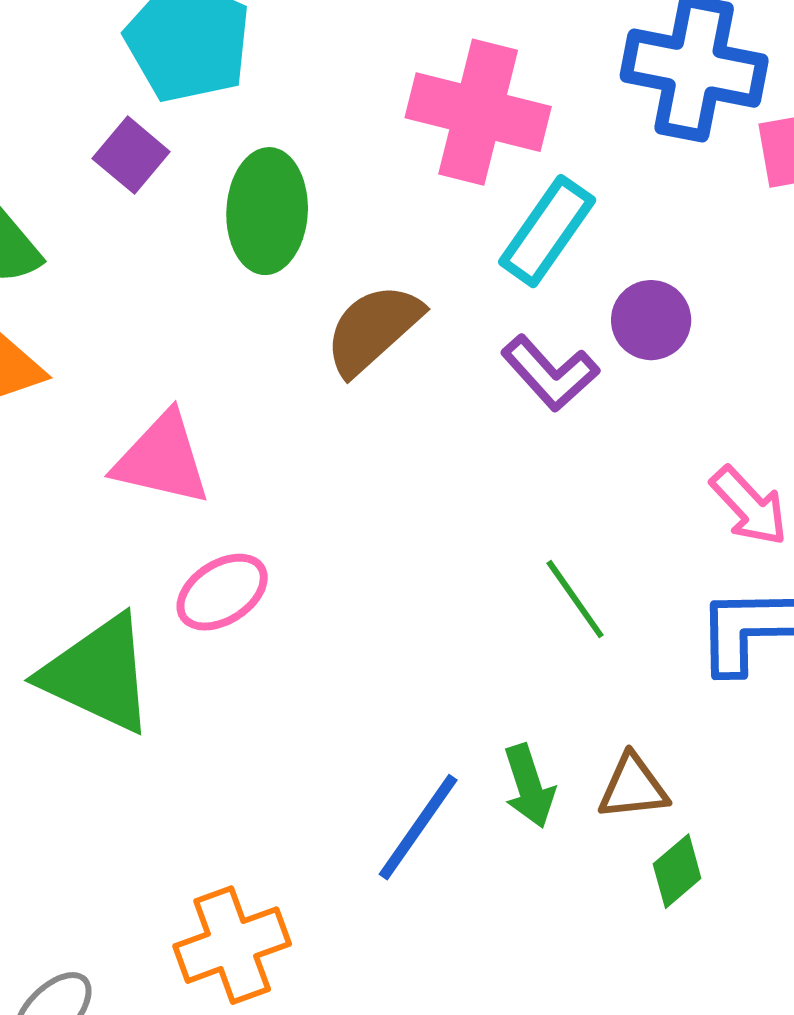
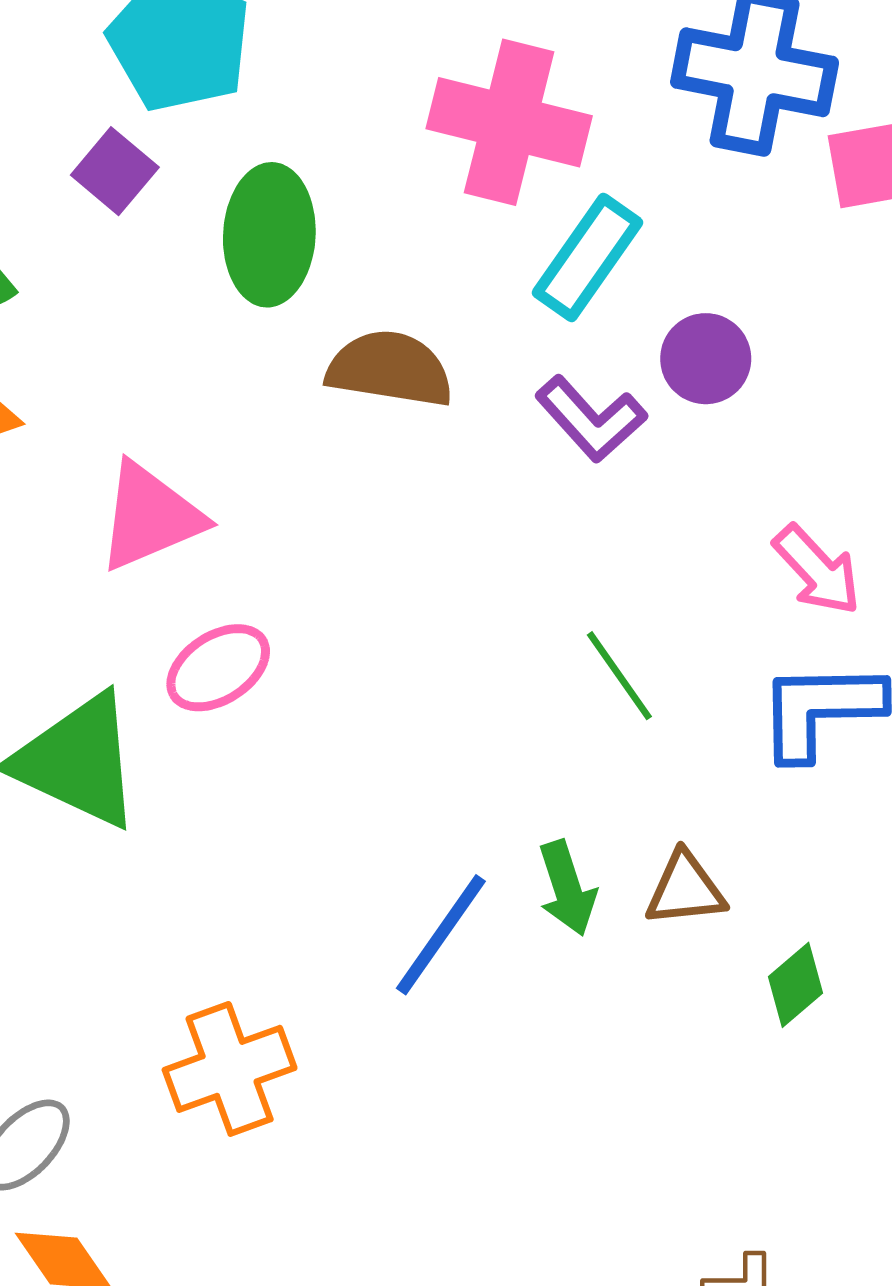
brown semicircle: (373, 329) -> (390, 369), turned 51
pink triangle: (162, 459) -> (150, 517), turned -36
green diamond: (677, 871) -> (795, 985), moved

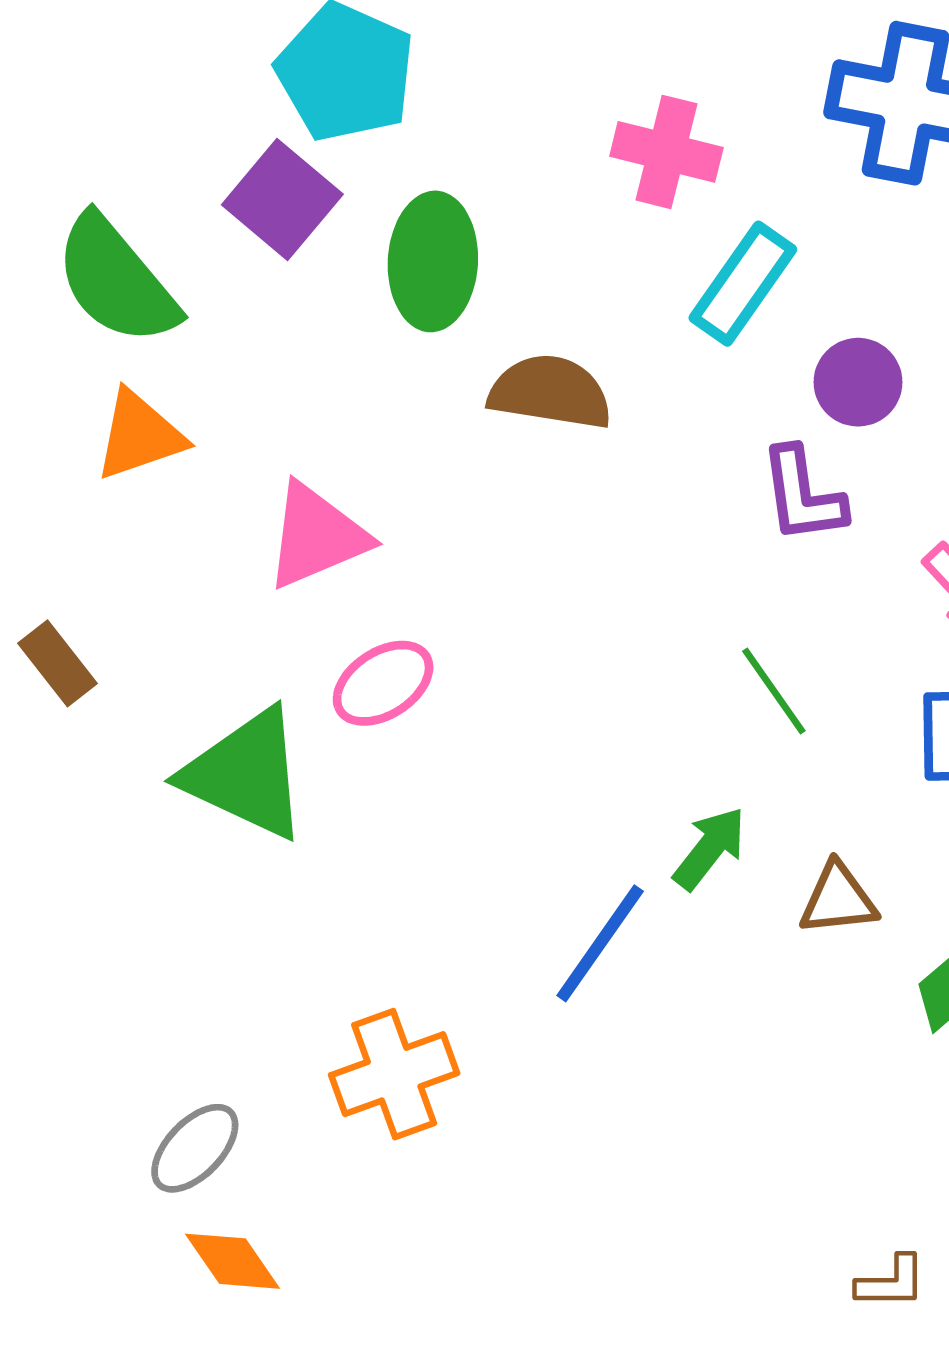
pink cross: (509, 122) -> (666, 152), size x0.7
purple square: (115, 171) -> (282, 199), size x1.4
purple L-shape: (591, 419) -> (803, 495), moved, turned 34
green arrow: (567, 888) -> (710, 848), moved, turned -124

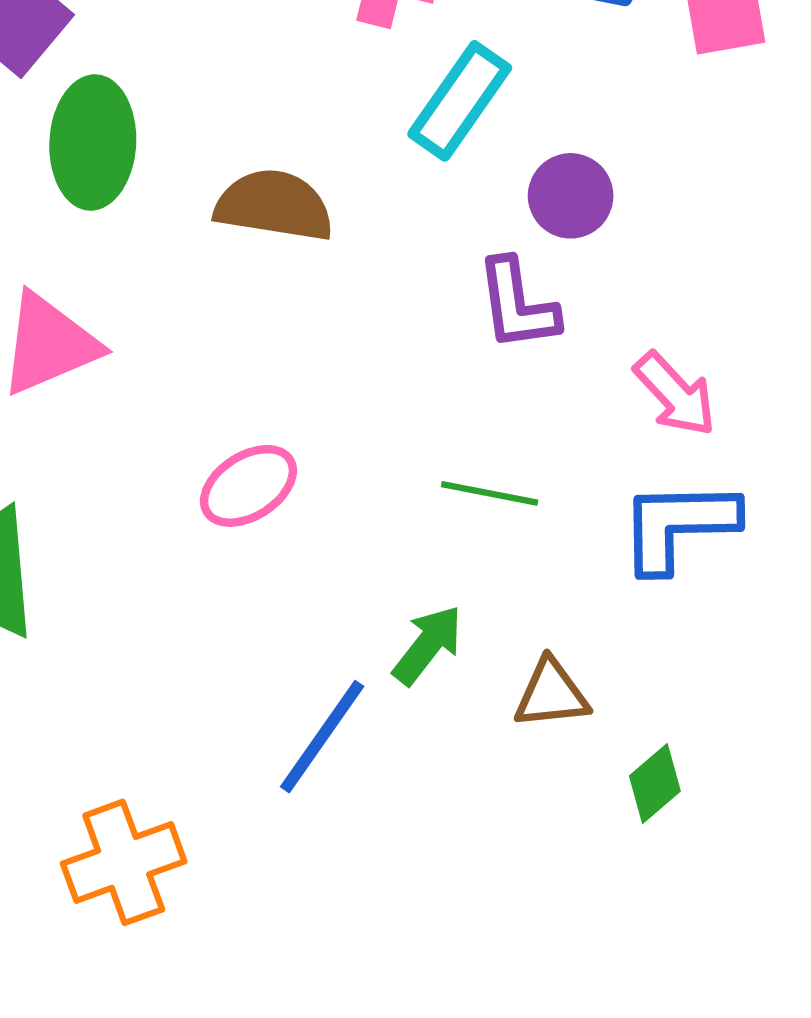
green ellipse: (433, 261) -> (93, 143), moved
pink ellipse: (383, 683) -> (248, 486), moved
green line: (774, 691) -> (490, 493), turned -44

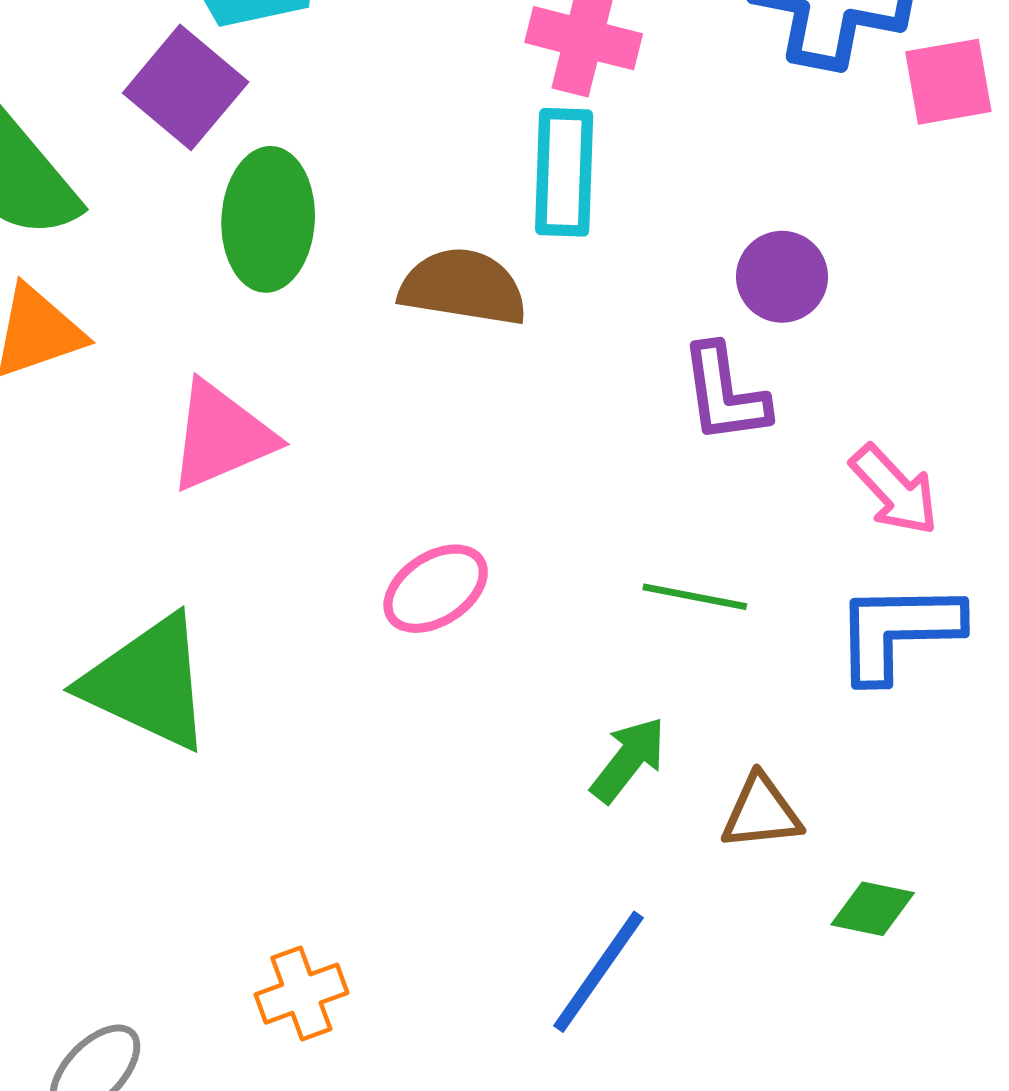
cyan rectangle: (460, 101) -> (564, 172), moved, turned -33
blue line: (322, 737) -> (598, 972), moved
green diamond: (655, 784) -> (873, 909), turned 52
orange cross: (124, 862) -> (301, 994), size x0.7

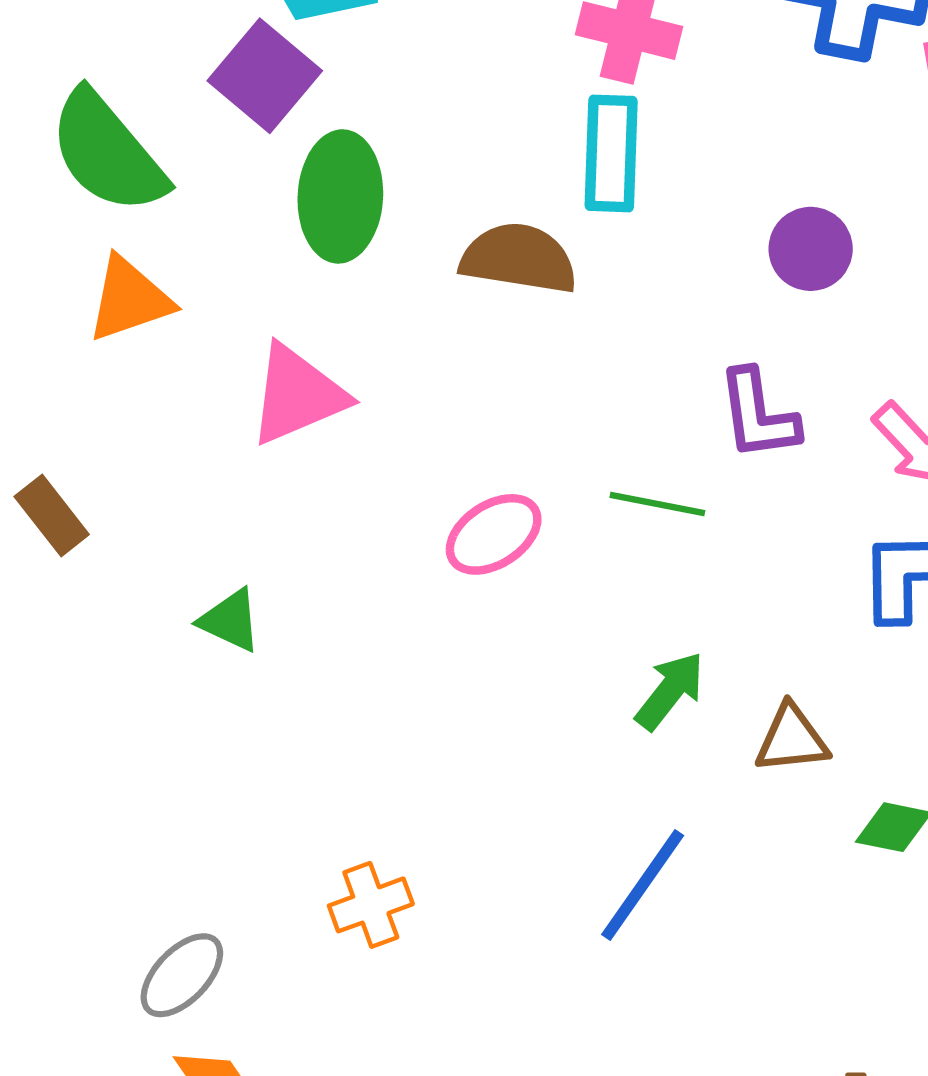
purple L-shape: (725, 394) -> (758, 415), moved
green line: (695, 597) -> (657, 504), moved
green triangle: (148, 683) -> (230, 620), size x0.5

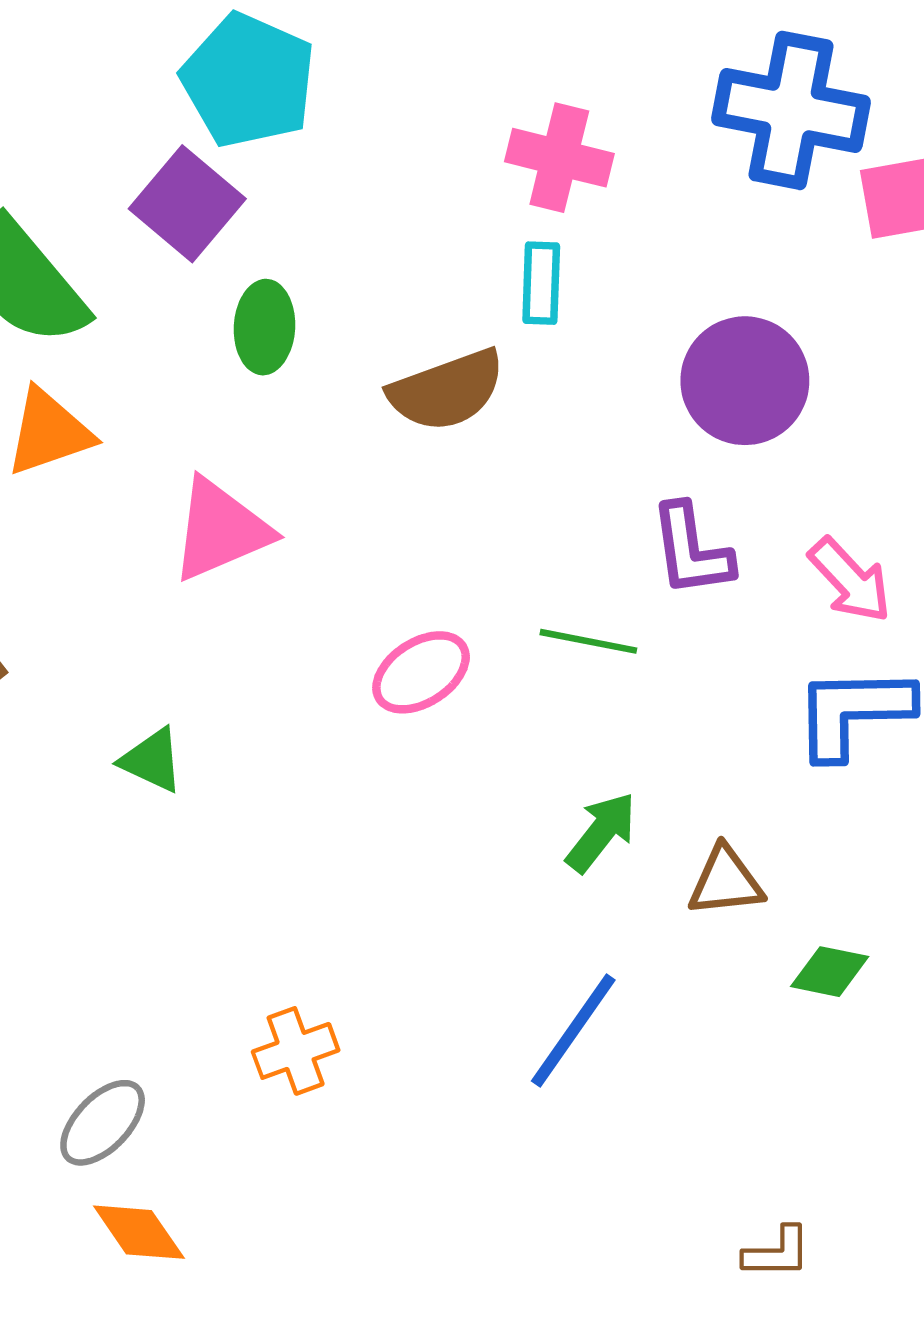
cyan rectangle: (611, 153) -> (541, 283), size x0.7
green ellipse: (340, 196) -> (264, 327), size x0.7
purple circle: (811, 249) -> (745, 381), size x1.5
brown semicircle: (519, 258) -> (447, 390), turned 151

